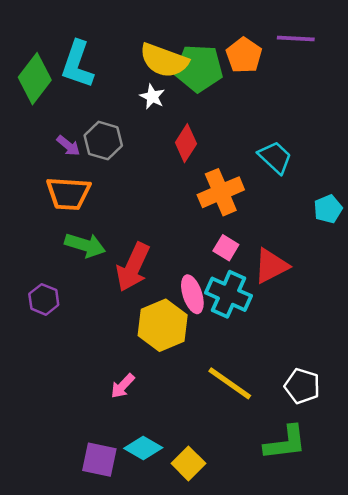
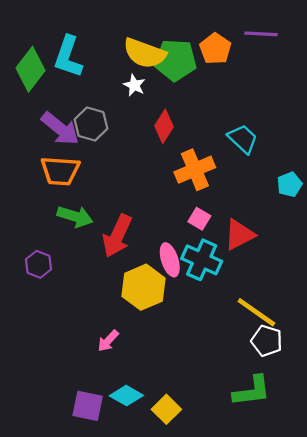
purple arrow: (68, 146) -> (60, 129), size x1.8
yellow line: (230, 383) -> (256, 312), moved

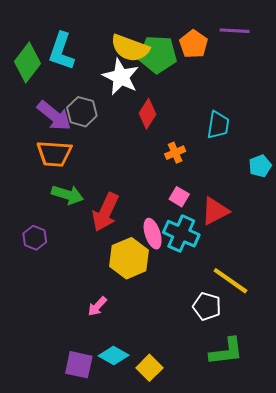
white star: (134, 85) -> (121, 77), size x1.8
cyan trapezoid: (243, 139) -> (218, 125), turned 56
orange cross: (195, 170) -> (175, 153), size x0.6
white pentagon: (267, 341) -> (207, 306), moved

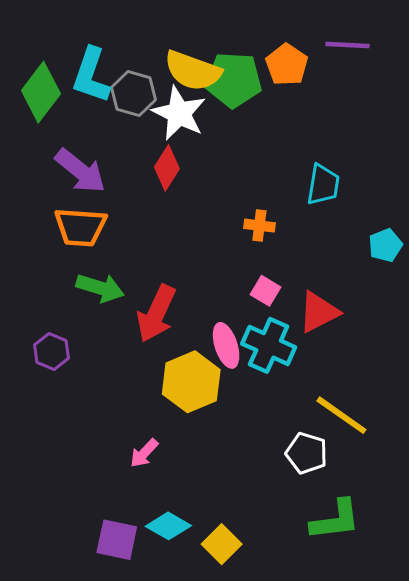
gray hexagon: (82, 112) -> (134, 94), moved
red diamond: (147, 114) -> (167, 168), moved
orange cross: (175, 153) -> (259, 226), turned 30

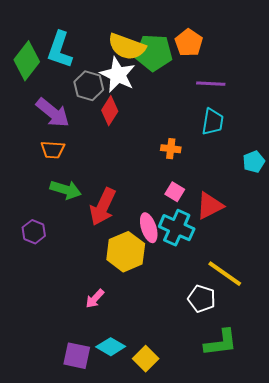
purple line: (347, 45) -> (211, 84), moved
gray hexagon: (134, 94) -> (89, 86), moved
orange trapezoid: (80, 227) -> (53, 150), size x0.7

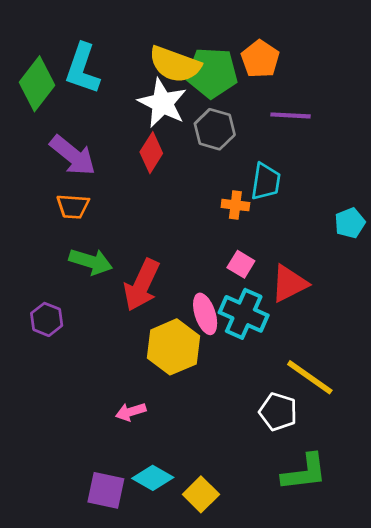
gray hexagon: (89, 86) -> (215, 129), moved
cyan trapezoid: (213, 122) -> (266, 182), moved
pink arrow: (95, 299) -> (131, 412), turned 30

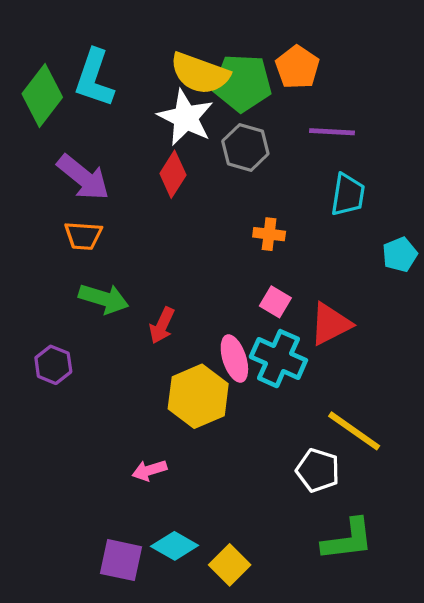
cyan trapezoid: (266, 182) -> (348, 195), moved
red arrow: (142, 285) -> (162, 325), size x0.6

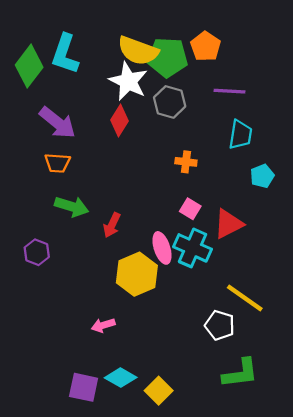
cyan pentagon: (400, 255) -> (262, 176), moved

